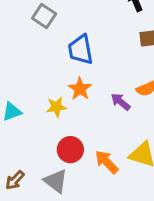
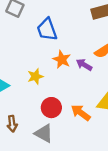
orange star: (80, 89) -> (62, 59), moved
brown arrow: (15, 180) -> (12, 124), moved, turned -42

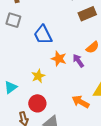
purple arrow: (84, 65) -> (78, 61), turned 32
red circle: (51, 108) -> (37, 103), moved

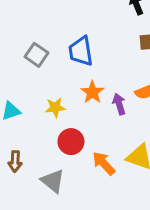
gray square: (13, 20) -> (37, 55), moved
red circle: (37, 103) -> (71, 142), moved

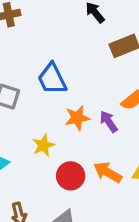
orange star: (92, 92) -> (77, 118), turned -30
orange arrow: (104, 163) -> (108, 172), moved

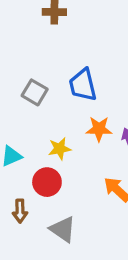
red circle: (71, 176) -> (47, 182), moved

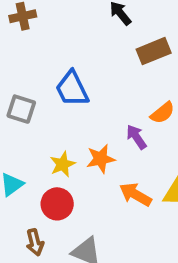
orange star: (99, 129) -> (101, 159), moved

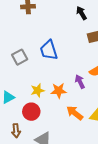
gray square: (21, 109) -> (20, 57), turned 35

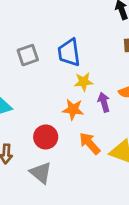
yellow star: (37, 90) -> (84, 82), moved
red circle: (31, 112) -> (46, 137), moved

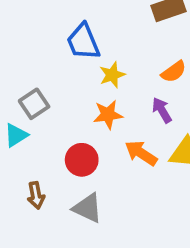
gray square: (28, 55) -> (34, 104), moved
purple arrow: (104, 102) -> (162, 110), moved

